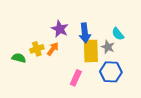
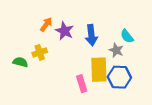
orange arrow: (53, 49) -> (46, 24), moved
yellow rectangle: (91, 51) -> (99, 70), moved
pink rectangle: (76, 78) -> (82, 84), turned -42

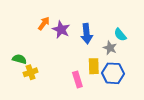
yellow cross: (40, 52) -> (31, 72), moved
yellow rectangle: (99, 70) -> (94, 66), size x0.7

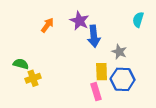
purple star: (61, 30) -> (79, 21), moved
cyan semicircle: (120, 35) -> (138, 20), moved, turned 56
pink rectangle: (77, 79) -> (96, 92), moved

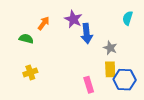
green semicircle: (21, 64) -> (26, 39), moved
yellow rectangle: (102, 72) -> (110, 69), moved
blue hexagon: (123, 79) -> (125, 80), moved

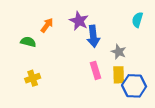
pink rectangle: (89, 85) -> (95, 70), moved

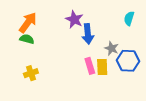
orange arrow: (47, 25) -> (28, 23), moved, size x1.5
yellow rectangle: (119, 75) -> (102, 67), moved
blue hexagon: (134, 86) -> (128, 61), moved

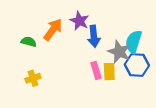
cyan semicircle: (129, 18) -> (134, 42), moved, size x1.5
orange arrow: (28, 23) -> (53, 30), moved
gray star: (112, 48) -> (119, 52), size x1.5

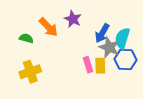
orange arrow: (53, 30) -> (49, 27), turned 100
blue arrow: (94, 36) -> (102, 33), moved, turned 36
yellow cross: (33, 78) -> (30, 72), size x1.5

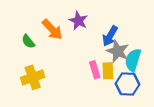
green semicircle: (26, 38) -> (28, 41), turned -144
cyan semicircle: (122, 38) -> (133, 60), moved
blue hexagon: (125, 60) -> (128, 84), moved

